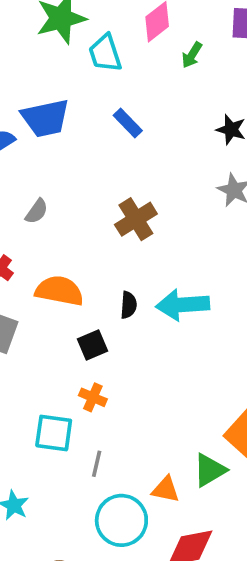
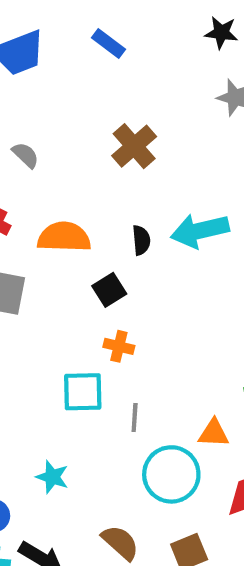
gray semicircle: (37, 211) -> (26, 155), turned -72

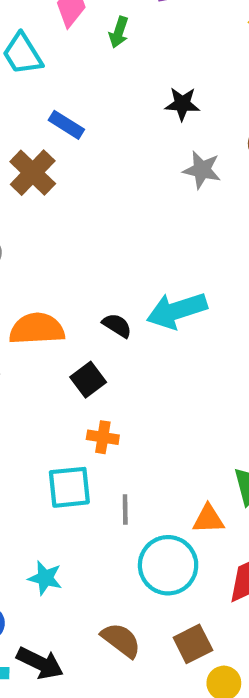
brown cross: (134, 146) -> (33, 173), moved
black semicircle: (141, 240) -> (117, 325), turned -48

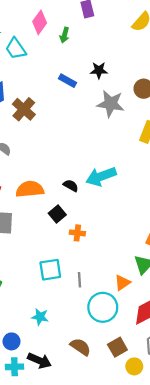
blue rectangle: (66, 125) -> (68, 81), moved
gray star: (202, 170) -> (111, 104), size x1.4
orange cross: (103, 437) -> (77, 233), moved
orange triangle: (208, 519) -> (122, 283), turned -30

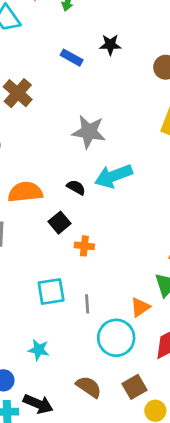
gray star: (111, 104) -> (89, 132), moved

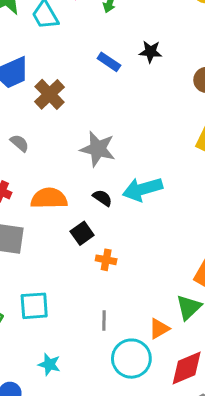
gray star: (89, 132) -> (98, 149), moved
cyan square: (51, 292) -> (34, 306), moved

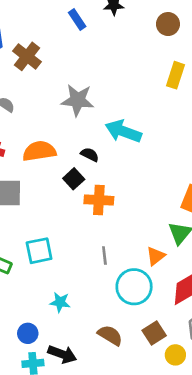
blue rectangle: (109, 62) -> (77, 20), turned 30
cyan arrow: (143, 189) -> (123, 131), turned 44
black semicircle: (102, 198) -> (90, 155), moved
orange cross: (106, 260) -> (99, 200), size x1.5

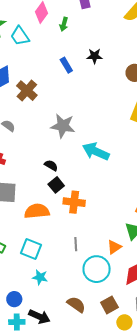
orange semicircle: (39, 151) -> (37, 211), moved
black semicircle: (90, 155) -> (51, 165), moved
cyan square: (39, 251) -> (31, 249), moved, turned 30

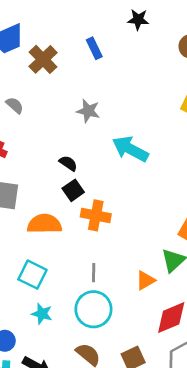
blue rectangle: (66, 65) -> (94, 48), moved
gray star: (63, 126) -> (88, 111), size x0.7
cyan circle: (97, 269) -> (93, 309), moved

